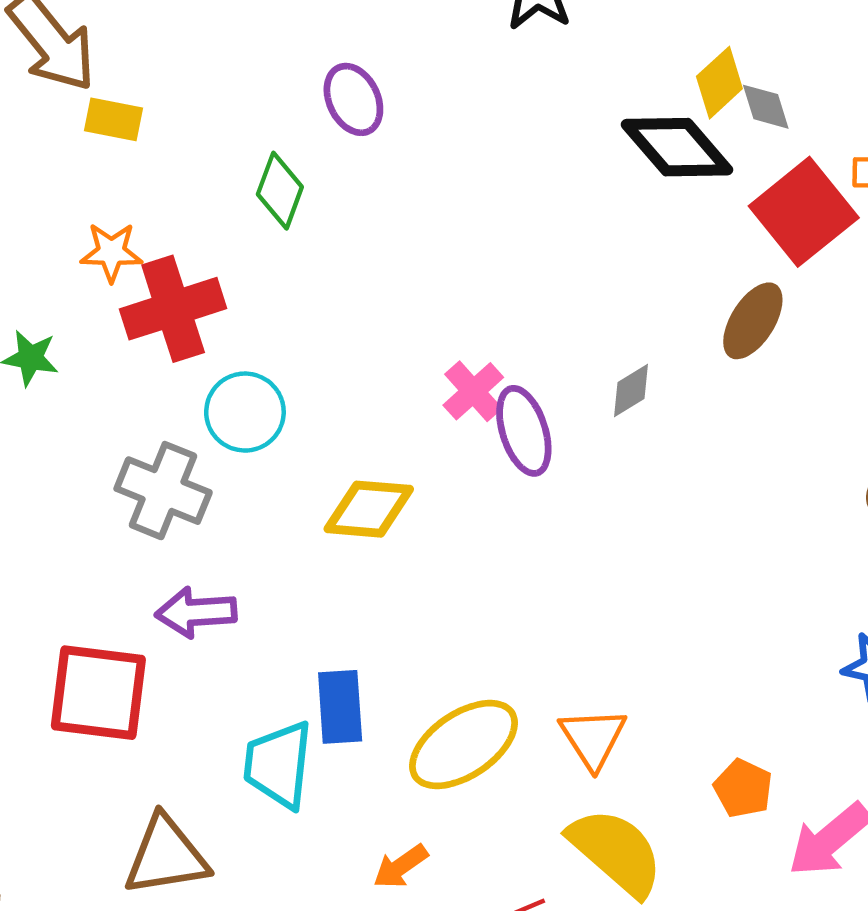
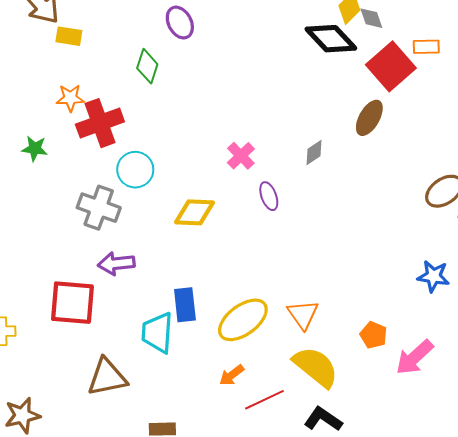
purple ellipse: (524, 431) -> (269, 196), moved, size x0.7
orange arrow: (401, 866) -> (232, 375), moved

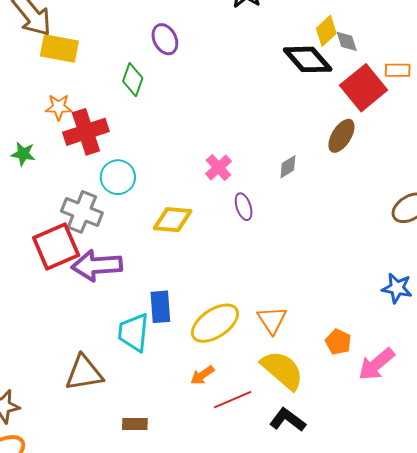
yellow rectangle: (69, 36) -> (59, 49), size x1.5
purple arrow: (116, 264) -> (97, 266), size x1.4
red square: (72, 303) -> (56, 246), moved, turned -30

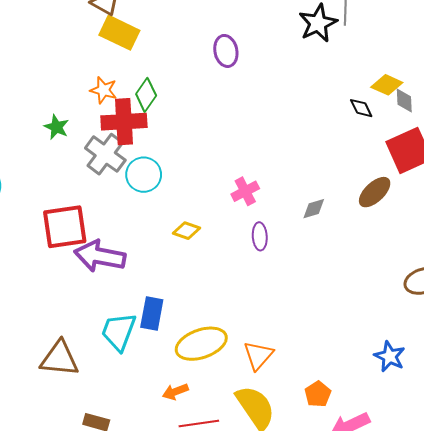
yellow diamond: (326, 31) -> (387, 85), turned 52
black diamond: (308, 59) -> (361, 108), size x0.5
green diamond: (133, 80) -> (146, 95), moved
gray cross: (82, 212) -> (105, 154), moved
yellow diamond: (173, 220) -> (187, 231), size x0.7

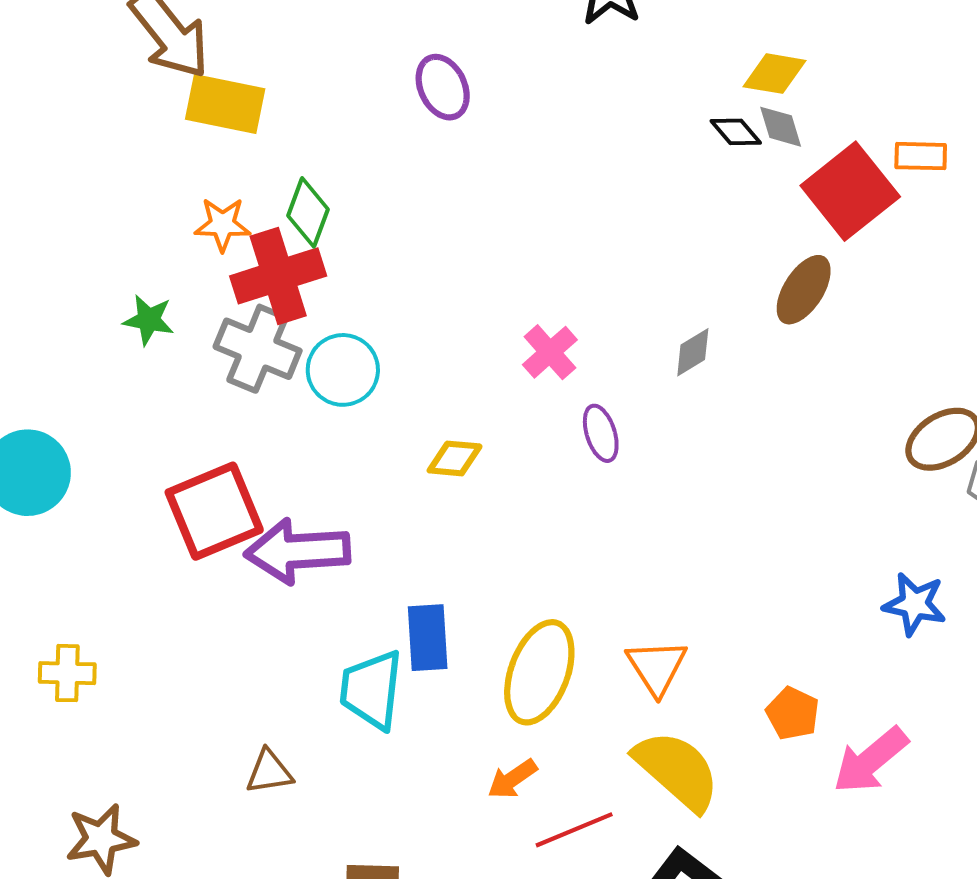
gray diamond: (404, 100) -> (781, 127), moved
yellow ellipse: (201, 344) -> (539, 672), turned -36
brown triangle: (59, 359) -> (269, 772), size x0.6

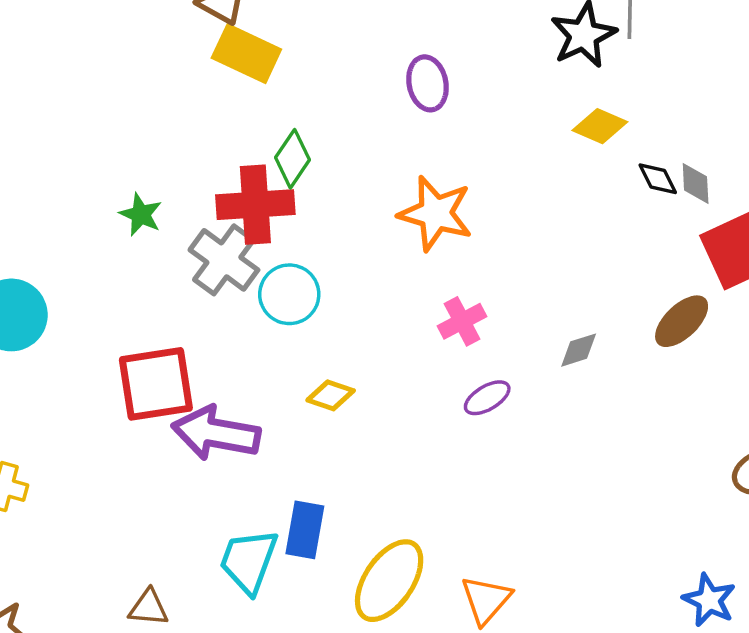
yellow diamond: (774, 74) -> (600, 126), moved
orange star: (222, 224) -> (435, 213), moved, size x1.6
purple ellipse: (601, 433) -> (487, 398), turned 63
yellow diamond: (455, 458) -> (331, 395), moved

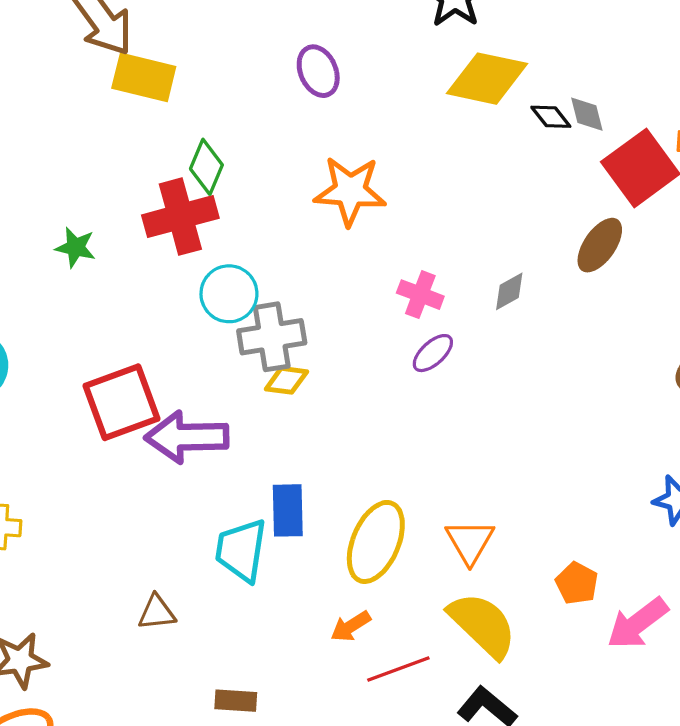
yellow diamond: (600, 126) -> (487, 79), size x1.6
gray cross: (224, 260) -> (272, 337), moved, turned -34
pink cross: (462, 321) -> (420, 295), moved, turned -30

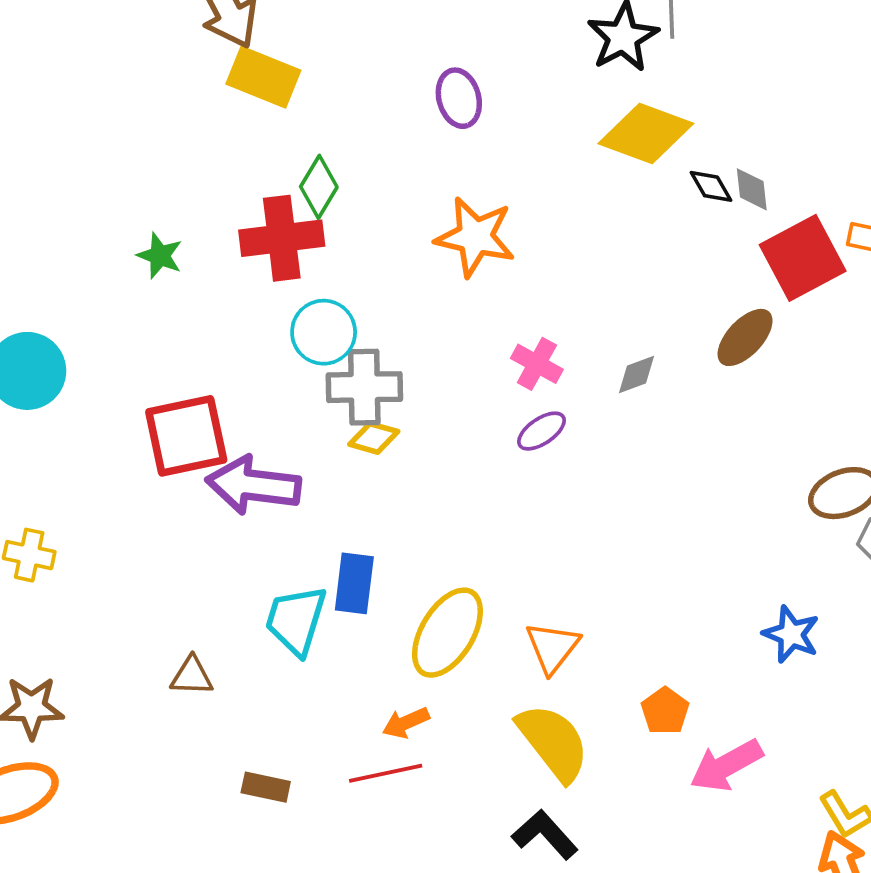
red line: (398, 669) -> (386, 773), moved

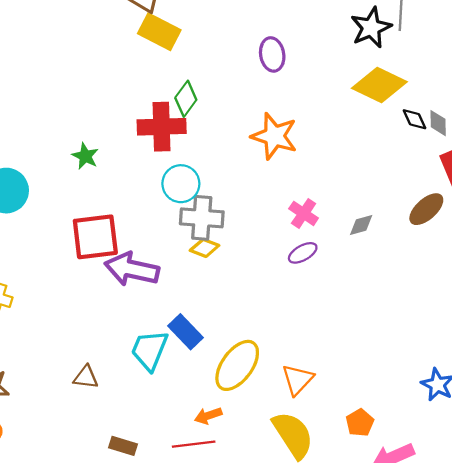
green star: (160, 256) -> (85, 156), moved
blue rectangle: (354, 583) -> (185, 332), turned -56

